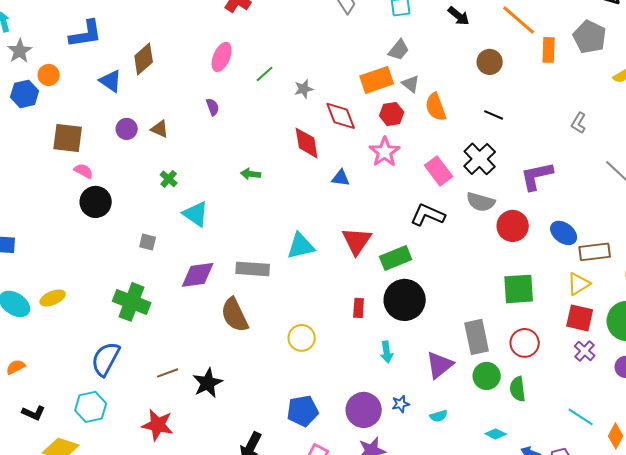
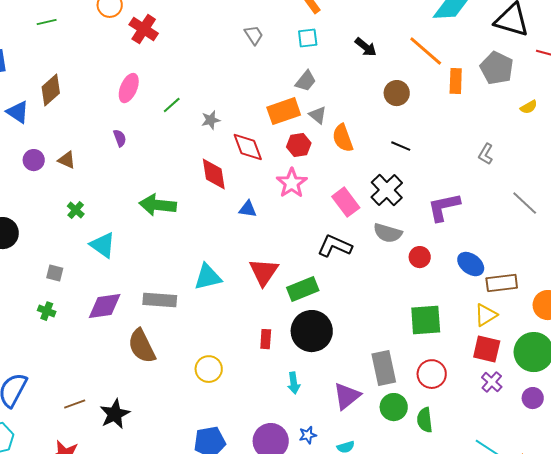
green arrow: (251, 174) -> (158, 205), size x1.8
red circle: (513, 226) -> (420, 257), size x0.7
green cross: (132, 302) -> (47, 311), moved, size x0.5

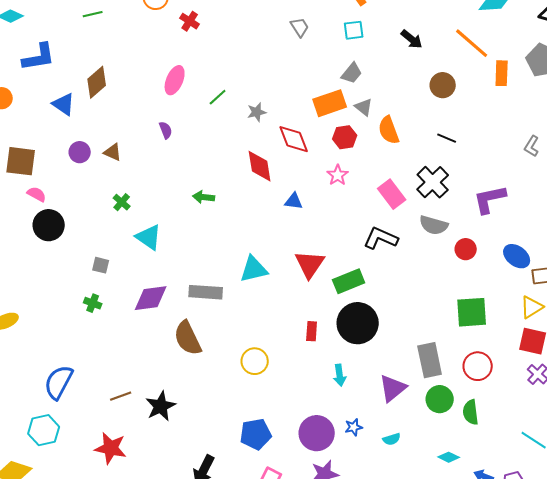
red cross: (144, 29) -> (190, 21), size x0.7
pink star: (292, 183) -> (338, 175), size x0.7
green arrow: (158, 205) -> (204, 197), size x0.6

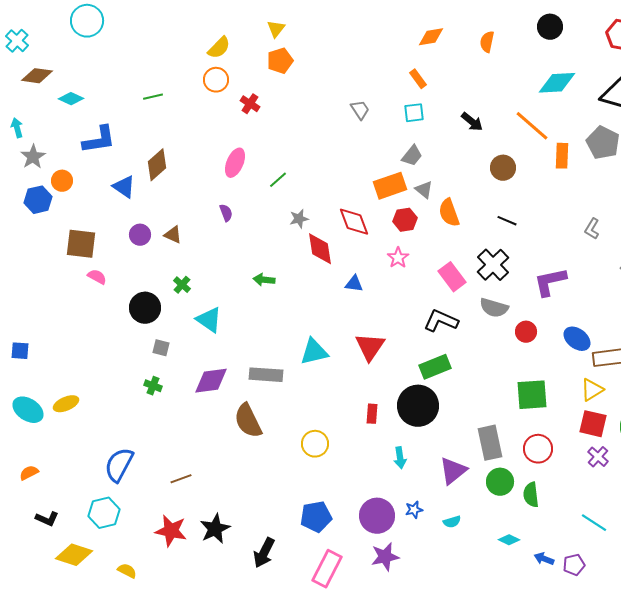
gray star: (257, 112) -> (299, 219), moved
black circle: (49, 225) -> (145, 308), moved
green rectangle: (349, 281) -> (435, 367), moved
black star: (161, 406) -> (215, 529), moved

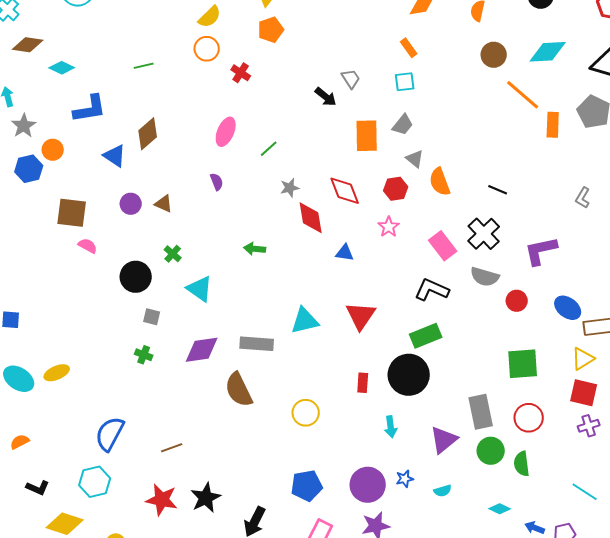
black arrow: (472, 122) -> (326, 97), moved
brown circle: (503, 168) -> (494, 55), moved
orange rectangle: (390, 186) -> (367, 136), moved, turned -72
purple cross: (598, 457) -> (589, 426), turned 30

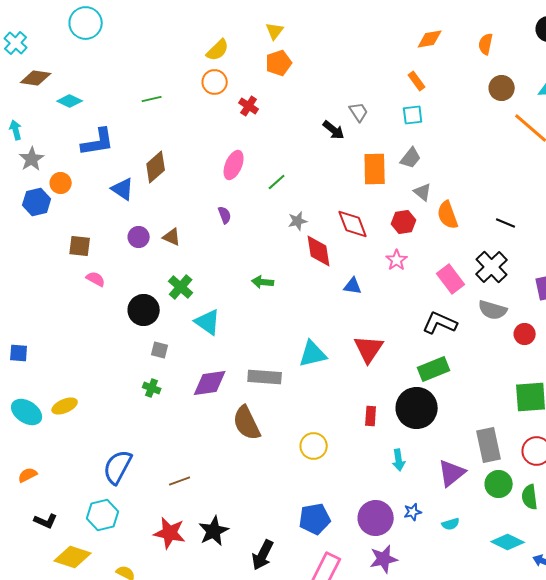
brown square: (72, 213) -> (80, 246), size x0.7
green cross: (173, 254) -> (181, 287), size x1.4
cyan diamond: (500, 509) -> (508, 542), size x1.5

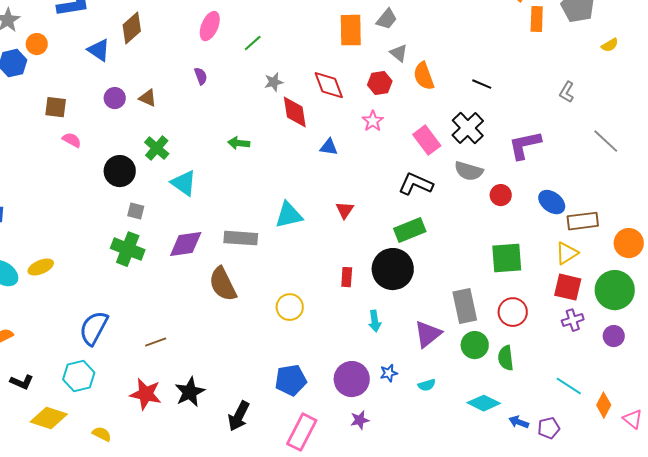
red triangle: (369, 349) -> (345, 210), size x0.6
green cross: (152, 388) -> (128, 249), size x1.8
purple star: (384, 559) -> (360, 420), size x0.7

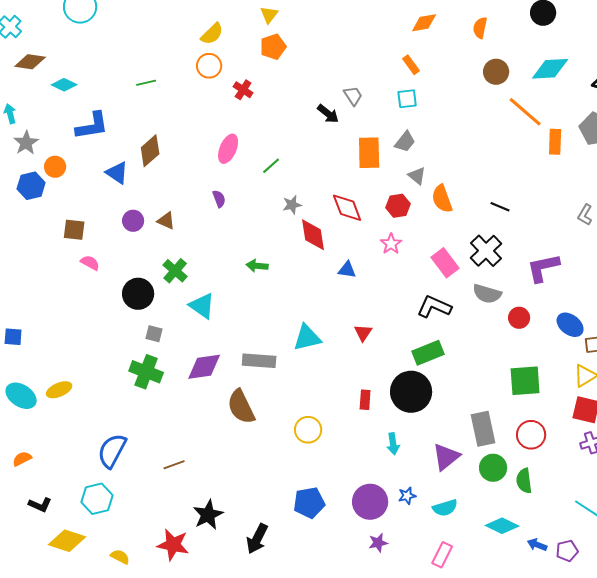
cyan semicircle: (427, 385) -> (445, 508), size x1.4
red star: (146, 394) -> (173, 545), moved
pink rectangle: (302, 432) -> (442, 555), moved, size x0.7

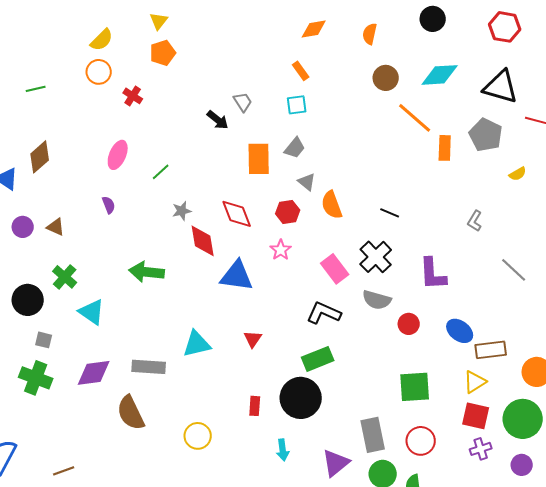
green arrow: (257, 266) -> (147, 272), size x1.6
purple L-shape: (543, 268) -> (433, 274), turned -81
blue triangle: (347, 270) -> (237, 276), size x1.8

